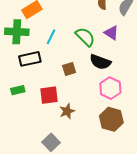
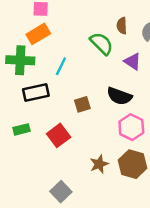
green semicircle: (85, 37) -> (101, 44), moved
red square: (49, 95) -> (59, 135), turned -30
brown star: (67, 111) -> (99, 164), moved

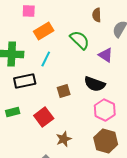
brown semicircle: (122, 26) -> (97, 15), moved
orange rectangle: (38, 34) -> (44, 31), moved
brown star: (99, 164) -> (64, 139), moved

